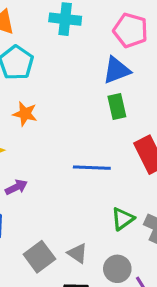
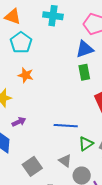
blue line: (92, 168) -> (66, 126), moved
gray triangle: (77, 253) -> (65, 161), moved

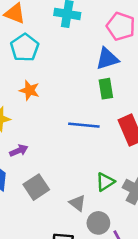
blue line: (66, 126) -> (84, 125), moved
gray square: (32, 166) -> (36, 187), moved

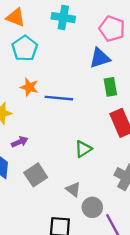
green rectangle: (106, 89) -> (110, 87), moved
blue line: (84, 125) -> (59, 98), moved
green triangle: (105, 182) -> (83, 149), moved

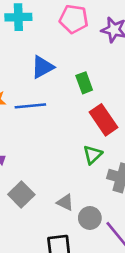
blue triangle: (100, 58) -> (42, 67), moved
green triangle: (83, 149) -> (93, 155), moved

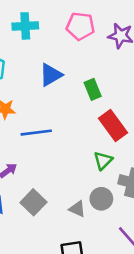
blue line: (30, 106) -> (36, 133), moved
gray circle: (90, 218) -> (101, 199), moved

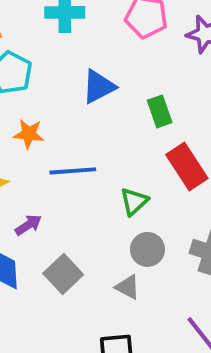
green triangle: (103, 161) -> (134, 202), moved
gray circle: (101, 199) -> (147, 249), moved

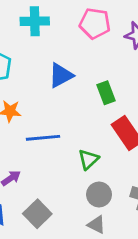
gray triangle: (128, 287) -> (96, 225), moved

